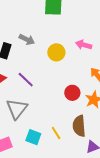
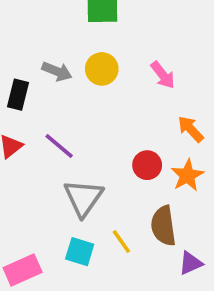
pink arrow: (84, 45) -> (163, 75), turned -140
yellow circle: (56, 52) -> (102, 69), moved
gray triangle: (17, 109) -> (83, 198), moved

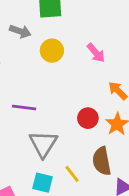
gray arrow: (57, 71) -> (20, 31), moved
purple line: (59, 146) -> (24, 107), turned -30

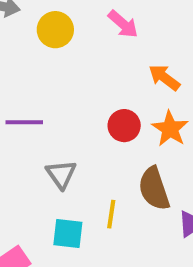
gray triangle: (43, 144) -> (61, 174), size x0.7
yellow line: (72, 174) -> (111, 214), turned 54

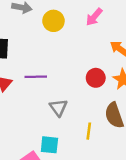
pink arrow: (123, 24) -> (94, 17), turned 90
cyan square: (68, 233) -> (49, 145), moved

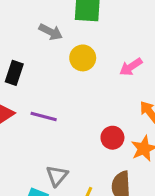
gray triangle: (58, 108) -> (57, 176), moved

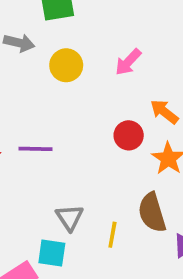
red circle: (112, 138) -> (129, 135), moved

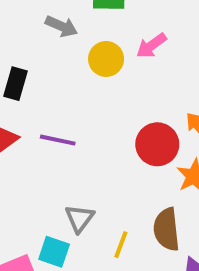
pink arrow: (128, 62) -> (151, 46), moved
red circle: (129, 135) -> (157, 144), size x1.4

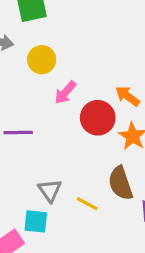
pink arrow: (151, 46) -> (65, 93), moved
yellow line: (121, 245) -> (87, 204), turned -70

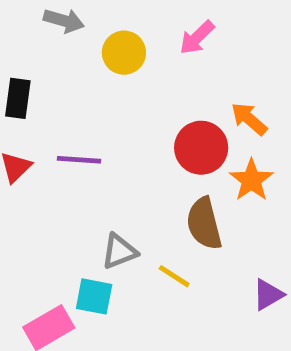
pink arrow: (65, 93) -> (197, 38), moved
brown semicircle: (121, 183) -> (204, 224), moved
gray triangle: (50, 190) -> (119, 251), turned 40

